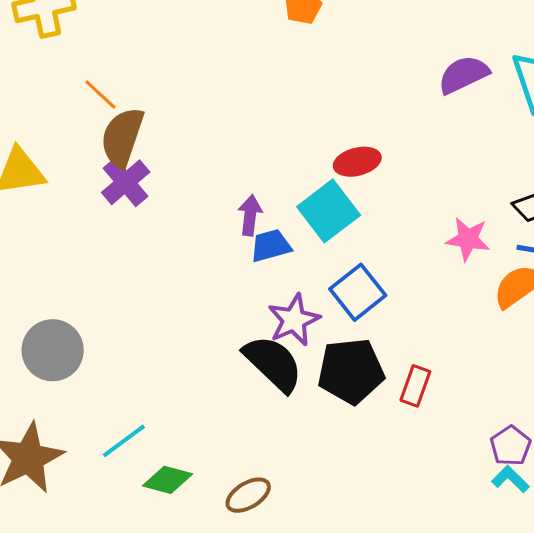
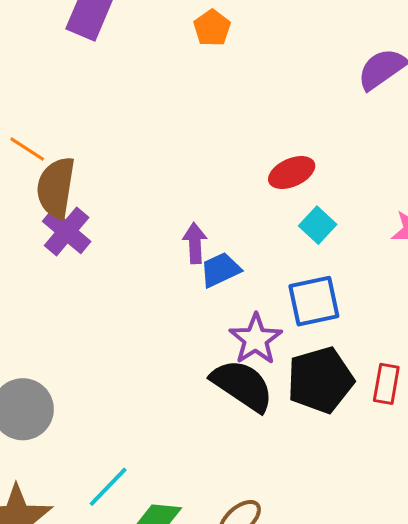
cyan square: (329, 211) -> (318, 225), moved, size x0.6
blue square: (358, 292) -> (314, 301), turned 36

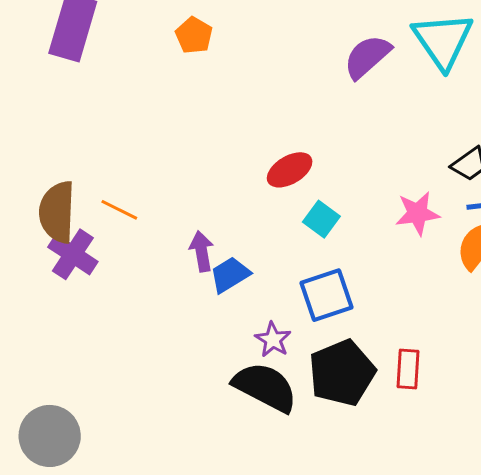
orange line: (27, 149) -> (119, 210), moved
purple star: (256, 339) -> (273, 340), size x0.7

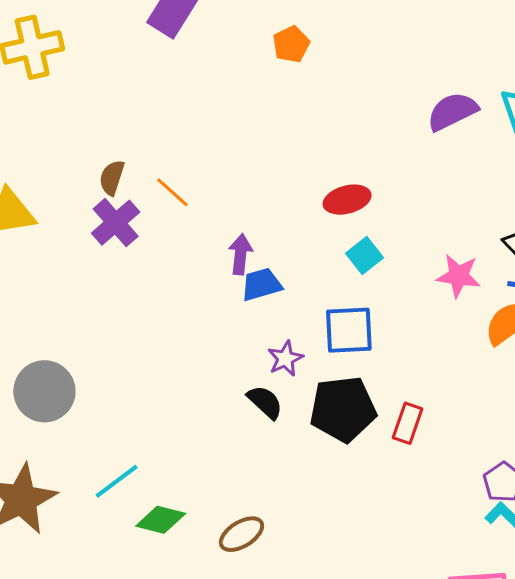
brown semicircle: (57, 212) -> (112, 178), size x0.6
black semicircle: (265, 387) -> (265, 402), size x0.6

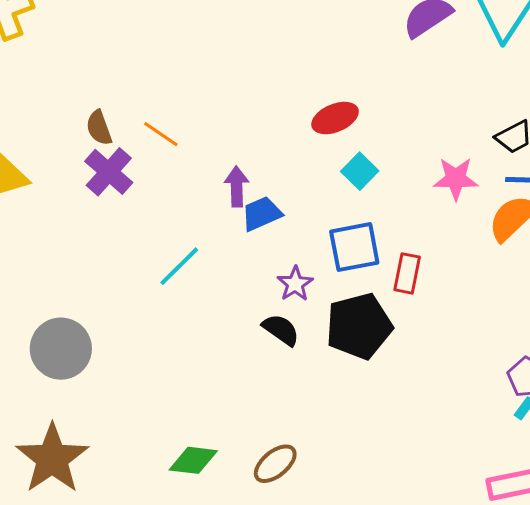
brown semicircle: (112, 178) -> (99, 128), turned -30
red rectangle: (408, 423) -> (407, 273), moved
cyan line: (117, 481) -> (179, 266), moved

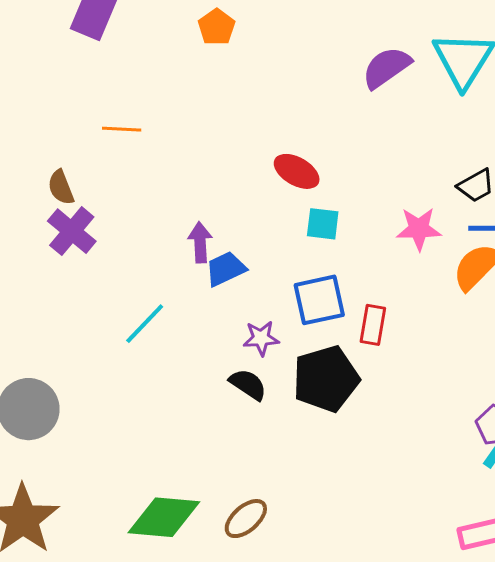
red ellipse: (335, 118) -> (297, 171), turned 54
orange line: (161, 134) -> (122, 129), moved, turned -30
cyan square: (360, 171) -> (323, 224), turned -36
purple star: (295, 284) -> (261, 338), turned 30
green diamond: (193, 460) -> (164, 517), size x1.5

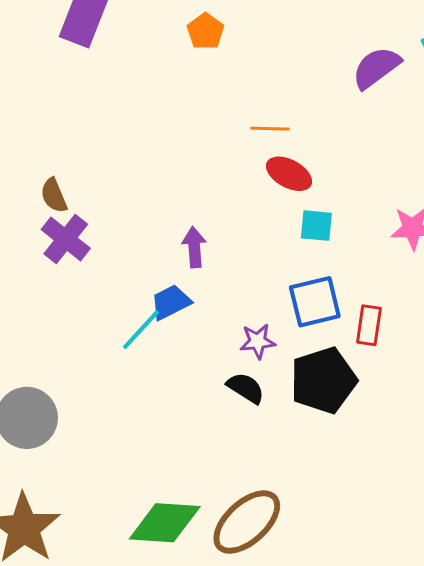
orange line: (122, 129) -> (270, 129), moved
blue trapezoid: (226, 269) -> (171, 302), moved
brown ellipse: (246, 519) -> (247, 522), size x1.6

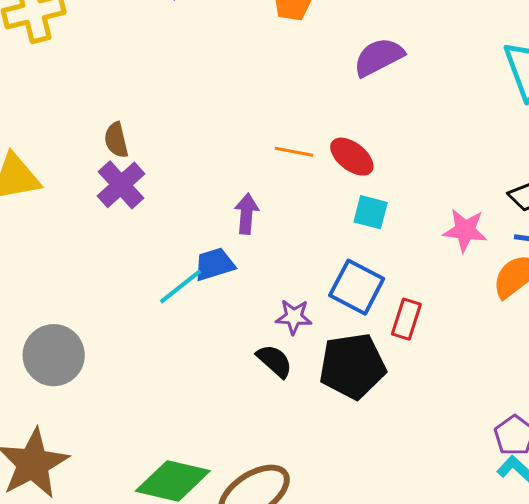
purple semicircle: (376, 68) -> (379, 57), moved
orange line: (270, 129) -> (294, 152), moved
blue square: (315, 302) -> (357, 287), turned 32

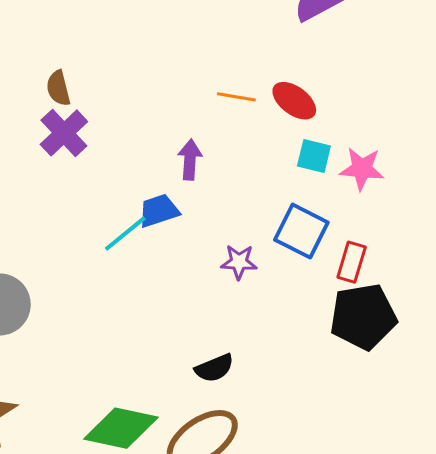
pink star: (465, 230) -> (362, 169), moved
black semicircle: (275, 361) -> (214, 368), moved, turned 117
black pentagon: (352, 366) -> (363, 317), moved

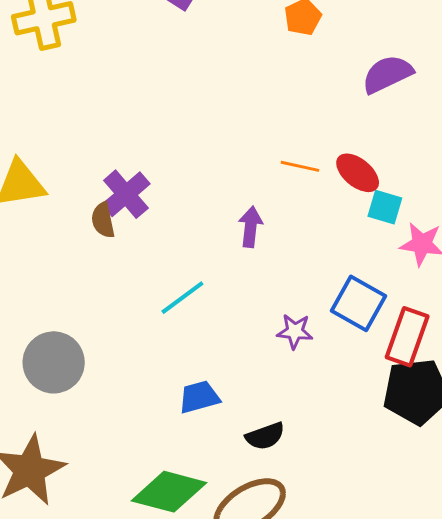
brown semicircle: (58, 88) -> (103, 220), moved
cyan square: (314, 156) -> (385, 207), moved
blue trapezoid: (159, 211) -> (199, 397), moved
red rectangle: (352, 262) -> (407, 337), size x1.4

